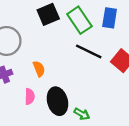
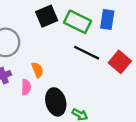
green rectangle: (79, 20) -> (78, 22), turned -30
pink semicircle: (30, 97) -> (26, 87), moved

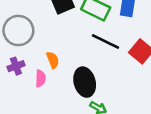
black ellipse: (56, 102) -> (85, 82), moved

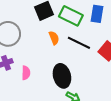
orange semicircle: (53, 60) -> (54, 38), moved

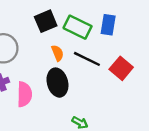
pink semicircle: (26, 73) -> (24, 94), size x1.5
black ellipse: (62, 76) -> (57, 83), moved

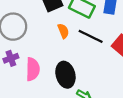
black ellipse: (57, 83) -> (65, 75), moved

